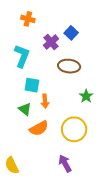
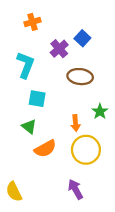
orange cross: (28, 19) -> (32, 22), turned -32
orange arrow: (45, 101) -> (75, 123), moved

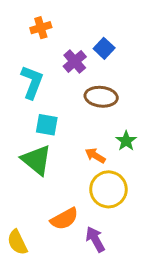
orange arrow: (75, 123) -> (95, 156), turned 126
green triangle: (29, 127) -> (36, 160), size x1.6
orange semicircle: (45, 149) -> (64, 219), moved

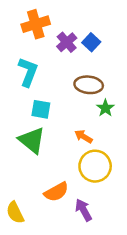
orange cross: (41, 28) -> (36, 24), size x1.5
purple cross: (75, 61) -> (67, 42), moved
green star: (126, 141) -> (105, 108), moved

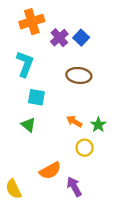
green star: (105, 108) -> (98, 125), moved
green triangle: (32, 140) -> (28, 125), size x0.6
yellow circle: (95, 166) -> (85, 148), size x0.6

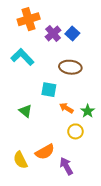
cyan L-shape: (25, 64) -> (22, 57), turned -65
cyan square: (36, 97) -> (49, 90), moved
yellow semicircle: (13, 189) -> (20, 160), moved

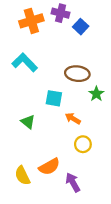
purple cross: (53, 33) -> (61, 13), moved, turned -35
blue square: (72, 33) -> (81, 27), moved
green star: (88, 111) -> (96, 94), moved

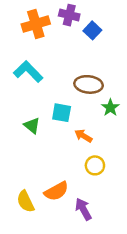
green triangle: (28, 122) -> (32, 126), moved

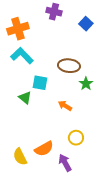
orange cross: (36, 24) -> (18, 29), moved
blue square: (92, 30) -> (86, 24), moved
cyan square: (62, 113) -> (40, 83), moved
yellow circle: (95, 165) -> (76, 138), moved

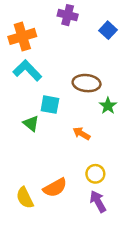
purple arrow: (65, 163) -> (98, 202), moved

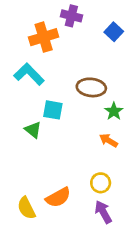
orange cross: (22, 36) -> (44, 37), moved
orange arrow: (81, 133) -> (109, 140), moved

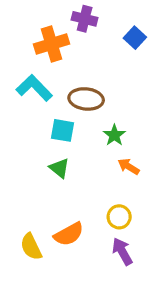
brown ellipse: (91, 87) -> (86, 99), moved
green star: (114, 111) -> (114, 135), moved
green triangle: (33, 130) -> (59, 168), moved

